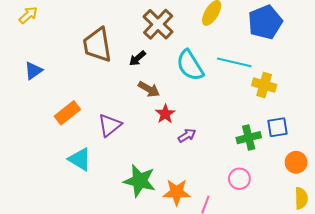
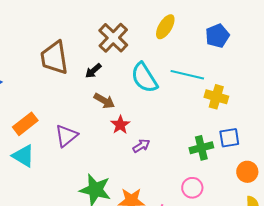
blue pentagon: (265, 22) -> (217, 36), size x0.7
cyan triangle: (80, 159) -> (23, 156), moved

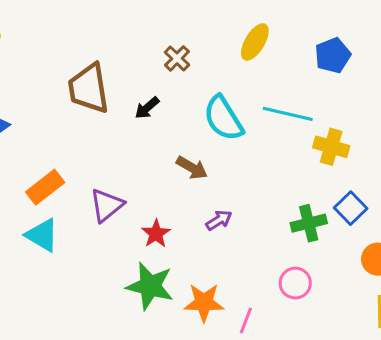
brown cross: (113, 38) -> (177, 58), size x0.6
brown arrow: (104, 101) -> (192, 168), moved
red star: (120, 125) -> (156, 234), moved
blue square: (229, 138) -> (351, 208), turned -35

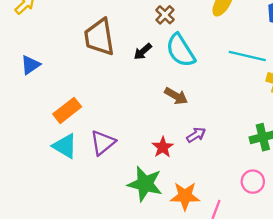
cyan semicircle: (223, 118) -> (181, 50), moved
purple triangle: (107, 205) -> (103, 143), moved
red star: (156, 234) -> (163, 147), moved

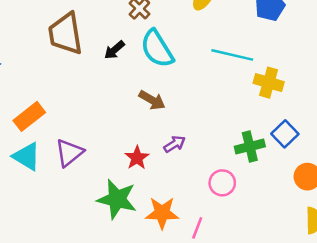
pink circle: (253, 182) -> (222, 183), moved

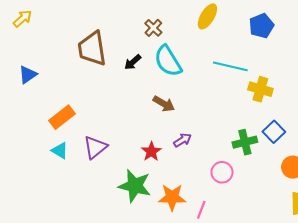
cyan triangle: (27, 157) -> (60, 150), size x0.7

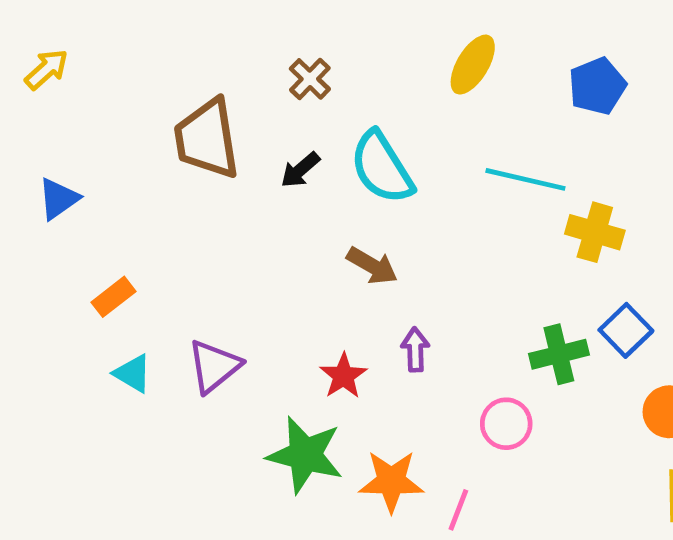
brown cross: (153, 28) -> (310, 79), moved
orange rectangle: (62, 117) -> (114, 297), moved, size x0.7
purple arrow: (182, 140) -> (415, 349), turned -60

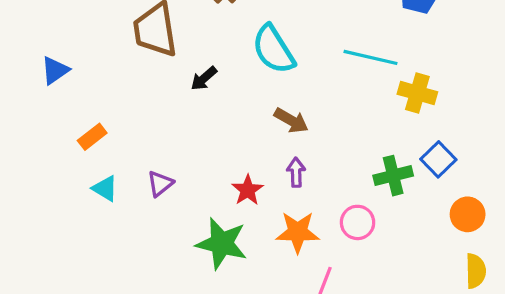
black arrow: (300, 170) -> (204, 78), moved
brown arrow: (372, 266) -> (291, 121), moved
purple triangle: (214, 366) -> (160, 184), size x0.7
orange star: (391, 481) -> (298, 232), moved

